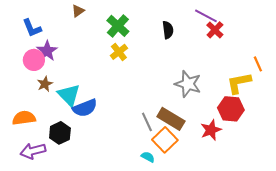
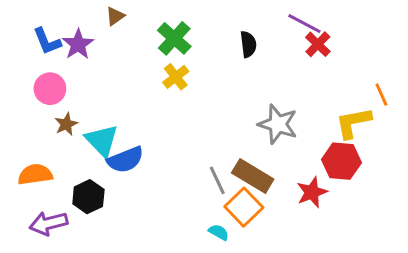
purple star: (47, 51) -> (78, 44), moved

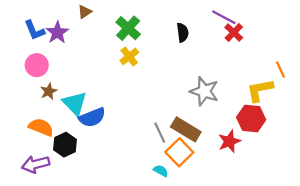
orange semicircle: (35, 174) -> (41, 127), moved, turned 30

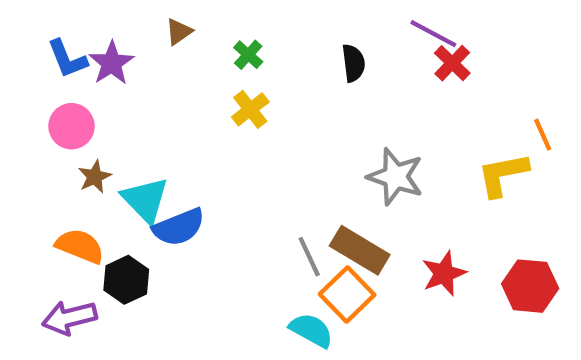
brown triangle: (85, 12) -> (179, 32), moved
green cross: (128, 28) -> (248, 55), size x0.6
red hexagon: (251, 119) -> (530, 286), moved
cyan semicircle: (161, 171) -> (311, 330), size x1.5

